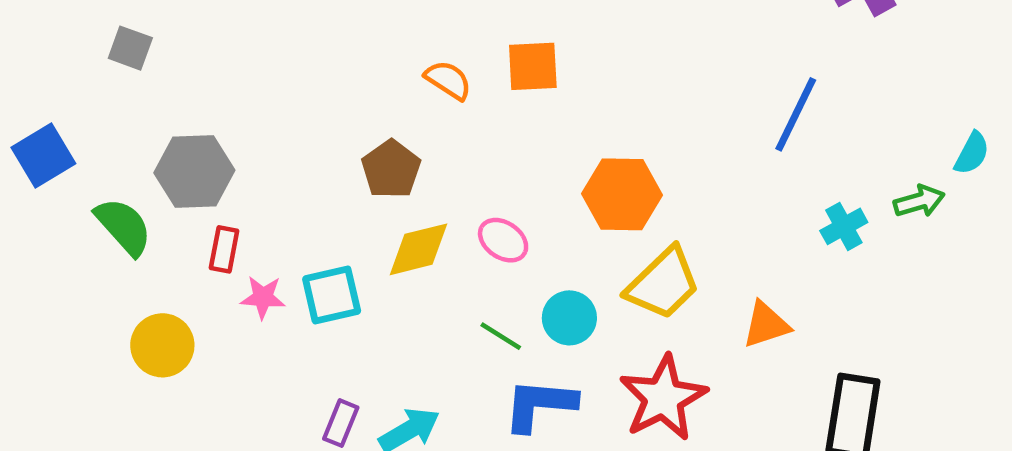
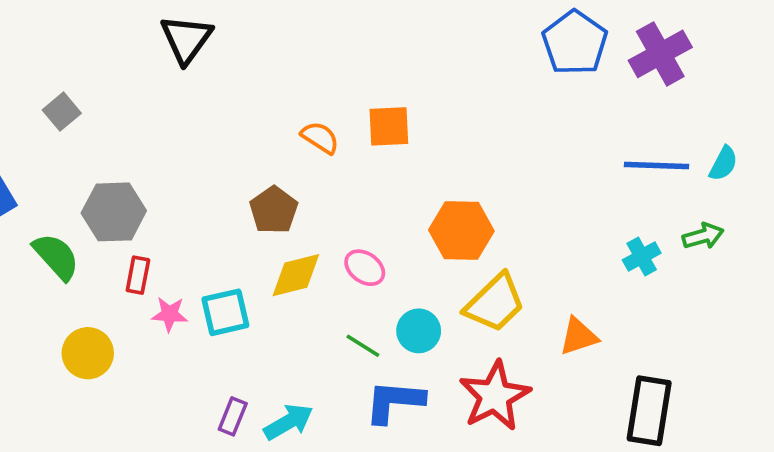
gray square: (130, 48) -> (62, 112), turned 30
blue line: (796, 114) -> (657, 165), moved, turned 66
cyan semicircle: (972, 153) -> (723, 164), moved

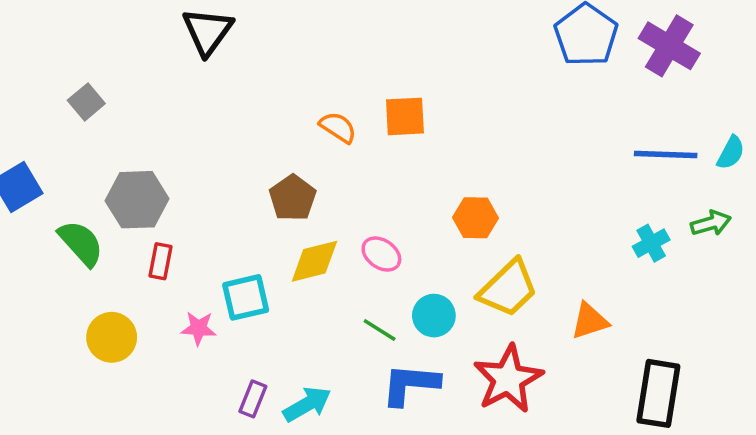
purple cross: (660, 54) -> (669, 46), turned -30
orange hexagon: (461, 230) -> (476, 218), size x0.7
pink star: (170, 314) -> (199, 328), moved

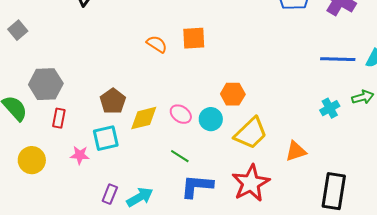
brown pentagon: (293, 198) -> (113, 101), moved
cyan circle: (434, 316) -> (211, 119), moved

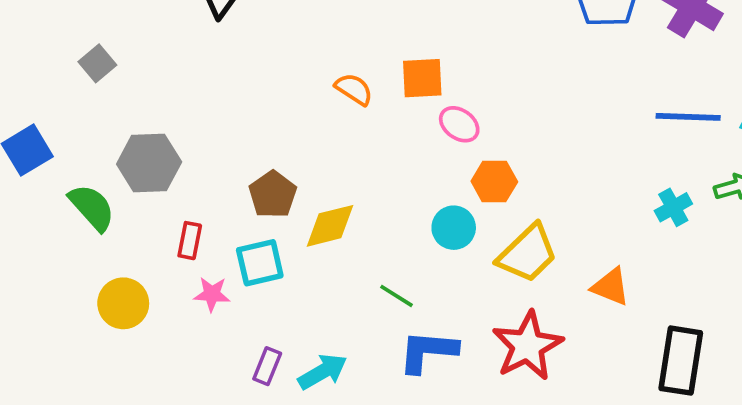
pink ellipse: (181, 114) -> (459, 124), moved
red rectangle: (59, 118) -> (190, 241), moved
orange triangle: (296, 151) -> (611, 287), turned 40

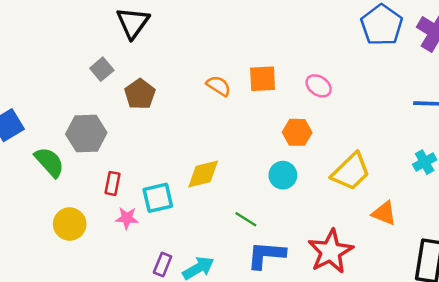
gray square: (97, 63) -> (102, 69), moved
pink ellipse: (459, 124) -> (319, 86), moved
orange hexagon: (494, 181) -> (297, 132), moved
brown pentagon: (273, 194) -> (140, 94), moved
yellow trapezoid: (528, 253) -> (351, 172), moved

